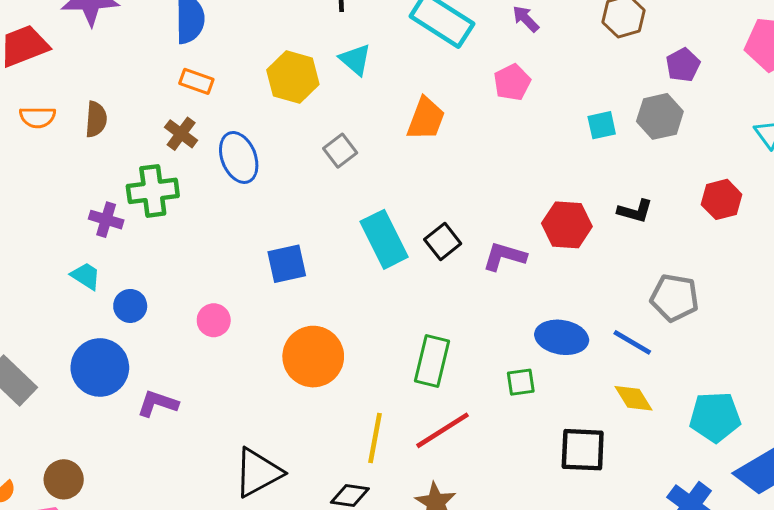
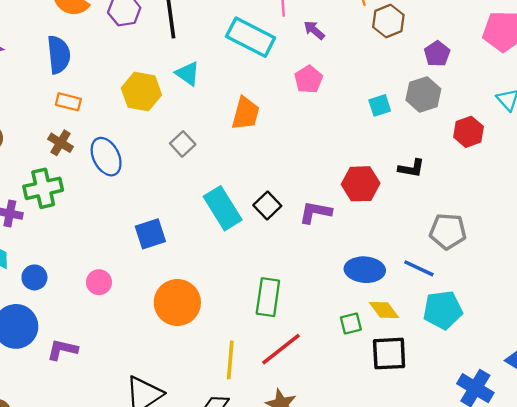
red hexagon: (722, 199) -> (468, 132), moved
green square: (521, 382) -> (351, 323), moved
yellow diamond: (634, 398) -> (384, 310), moved
cyan pentagon: (715, 417) -> (443, 310), moved

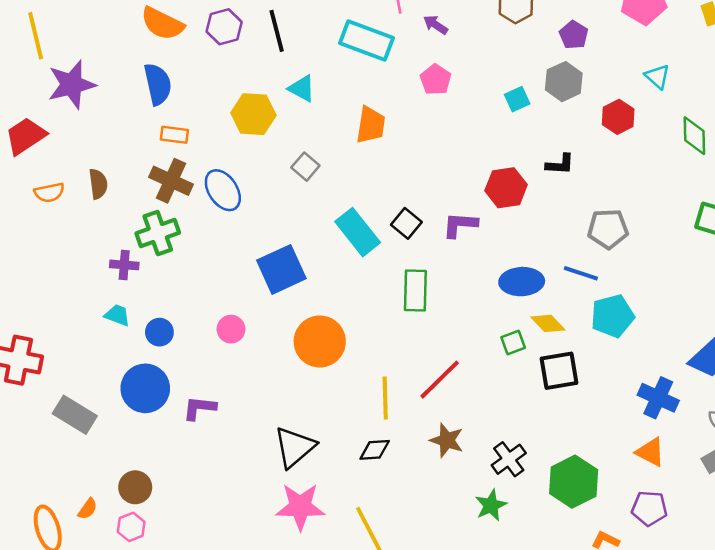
brown cross: (61, 143) -> (171, 181), size x1.5
blue square: (150, 234) -> (281, 269), size x1.4
green rectangle: (268, 297) -> (415, 290), moved

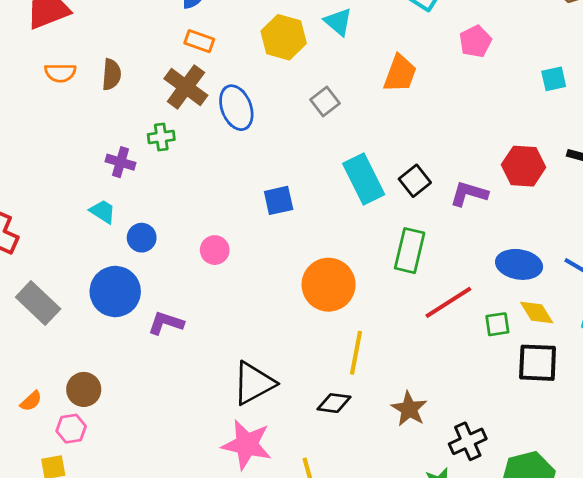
green cross: (158, 233) -> (161, 137), size x0.6
blue square: (281, 269) -> (279, 200), size x0.6
orange circle: (320, 342) -> (329, 285), moved
red line: (440, 380) -> (448, 302), moved

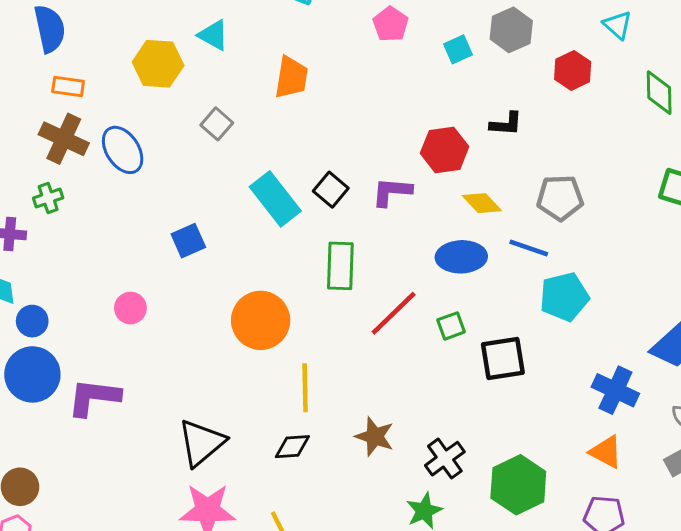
pink pentagon: (475, 41) -> (390, 24), moved
blue circle: (142, 238) -> (32, 321), moved
yellow diamond: (537, 312) -> (482, 203), moved
purple L-shape: (166, 323) -> (94, 397), size x1.4

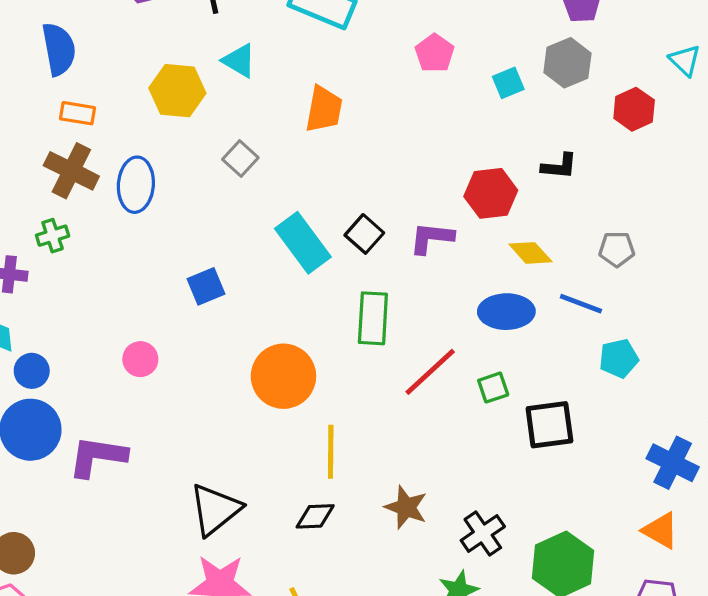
blue ellipse: (123, 150) -> (136, 185), turned 36
gray pentagon: (560, 198) -> (617, 249), size x0.7
cyan pentagon: (564, 297) -> (619, 358), size x0.7

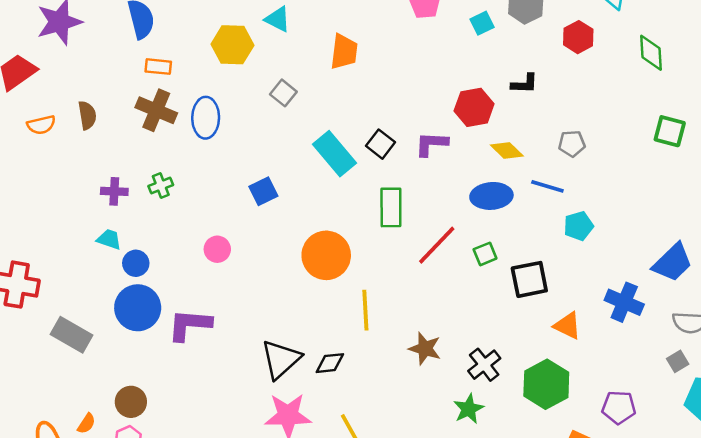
green cross: (53, 236) -> (161, 186), moved
black diamond: (315, 516) -> (330, 363), moved
orange triangle: (661, 530) -> (567, 326), moved

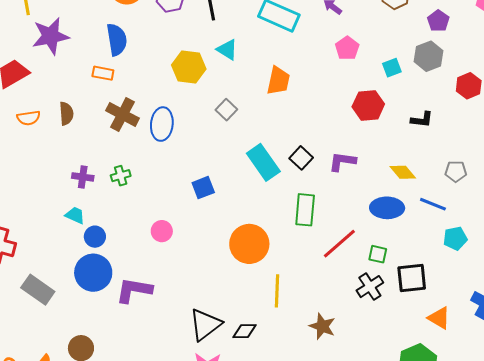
orange rectangle: (158, 67) -> (103, 73), moved
red hexagon: (474, 107) -> (368, 105), moved
green square: (485, 254) -> (378, 254), turned 30
black cross: (484, 365) -> (370, 287), moved

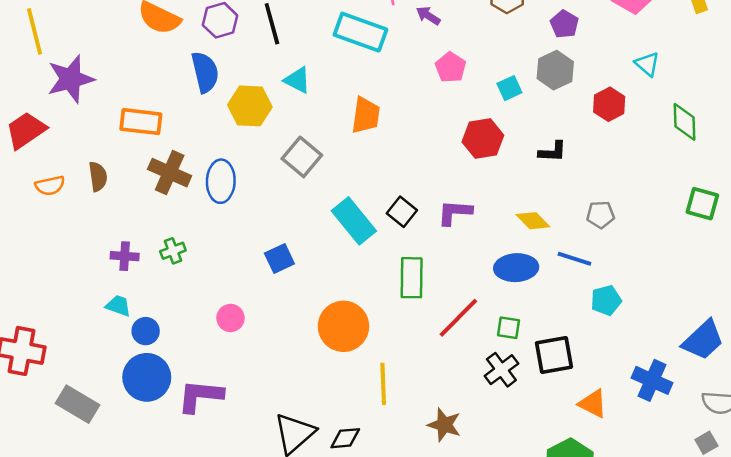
blue semicircle: (117, 40) -> (205, 72), moved
orange rectangle: (103, 73) -> (141, 122), size x1.5
gray square: (226, 110) -> (302, 157), size x1.4

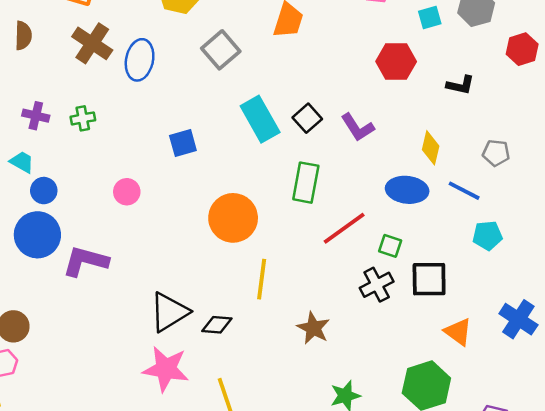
purple L-shape: (455, 212) -> (357, 127), turned -136
yellow diamond: (533, 221) -> (431, 148), turned 48

